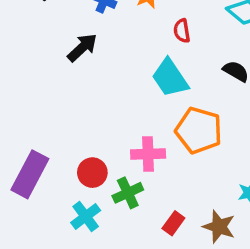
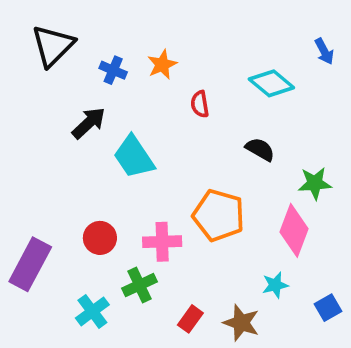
cyan trapezoid: (170, 78) -> (134, 157), moved
red circle: (92, 173) -> (100, 238), moved

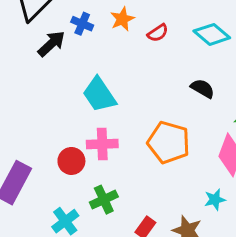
red semicircle: (200, 104) -> (158, 33), moved, turned -115
black arrow: (89, 123) -> (51, 44), moved
pink cross: (162, 242) -> (102, 144), moved

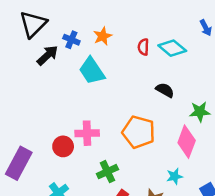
red semicircle: (158, 33) -> (143, 47), moved, turned 126
cyan trapezoid: (99, 95) -> (92, 71), moved
green cross: (104, 200) -> (107, 172), moved

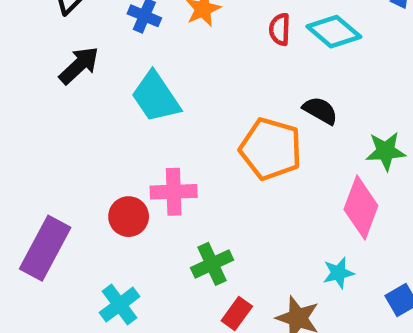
black arrow: (47, 55) -> (79, 65), moved
cyan trapezoid: (92, 71) -> (156, 97), moved
orange pentagon: (139, 132) -> (271, 149), moved

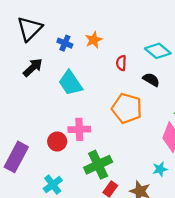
red semicircle: (280, 29) -> (121, 63), moved
black semicircle: (320, 111) -> (151, 80), moved
green cross: (212, 264) -> (98, 165), size x1.4

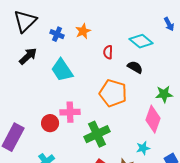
green cross: (98, 165) -> (97, 134), moved

